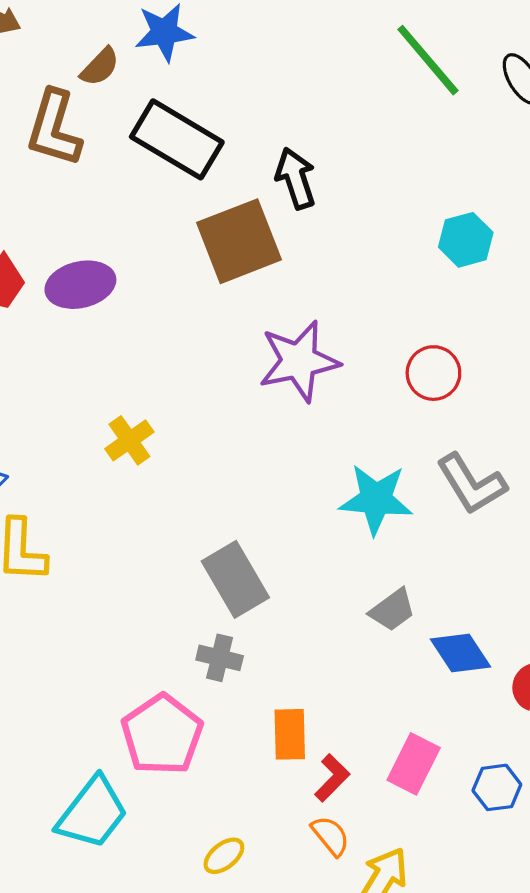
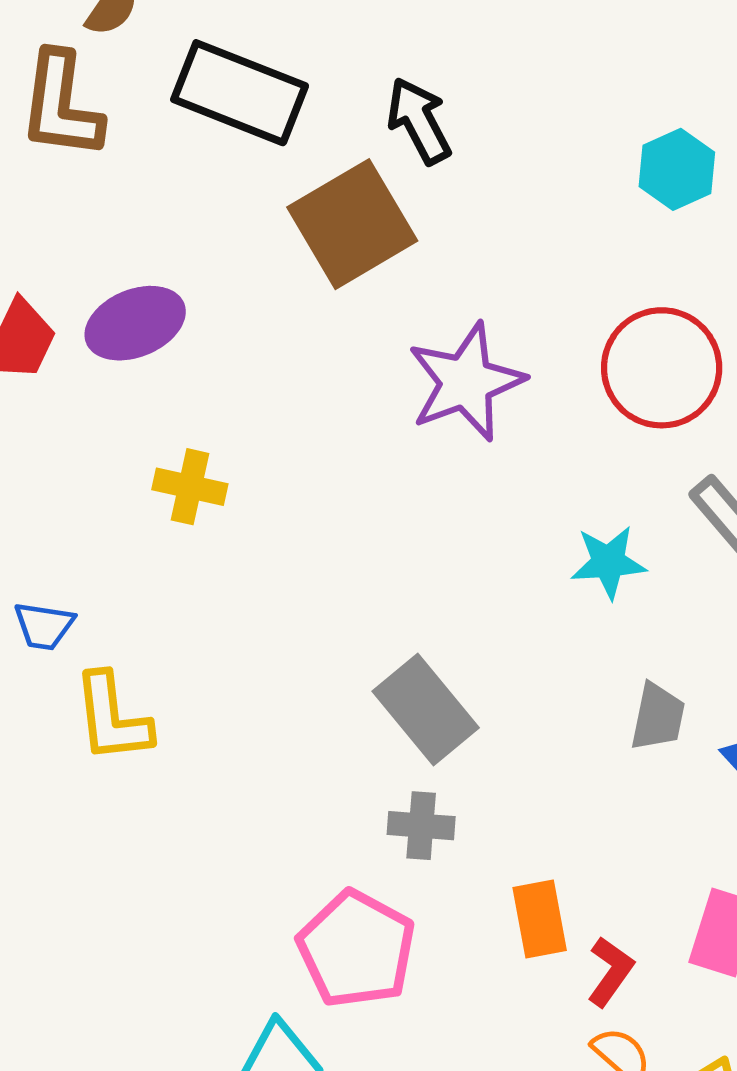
red circle: (433, 373) -> (662, 368), size x1.5
yellow cross: (129, 440) -> (190, 487), moved, turned -33
cyan star: (376, 499) -> (608, 562), size x0.7
gray trapezoid: (392, 610) -> (658, 717), turned -33

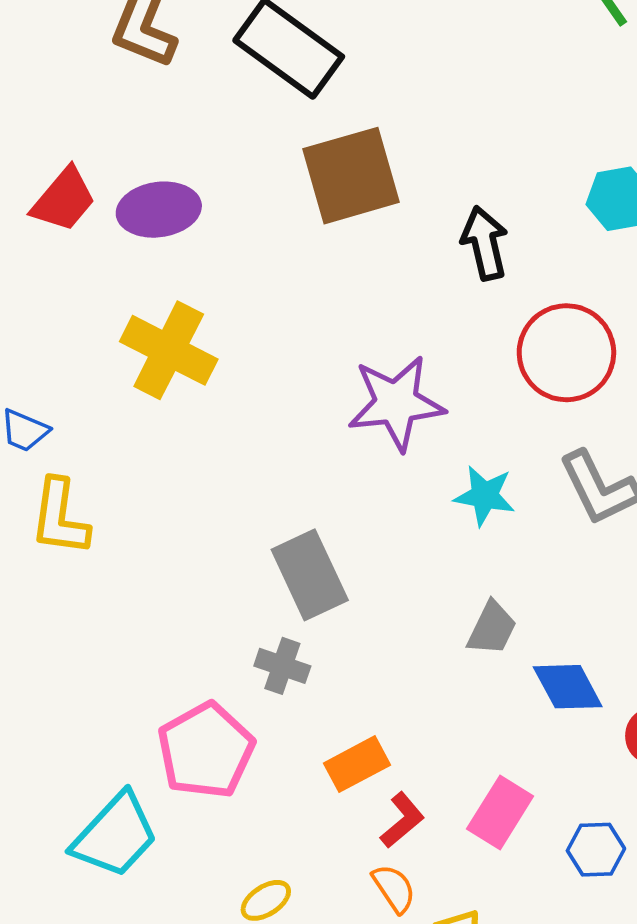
black arrow: (419, 121) -> (485, 243), moved
purple star: (466, 382) -> (396, 403), moved
yellow cross: (190, 487) -> (169, 350), size x1.6
orange rectangle: (540, 919) -> (357, 764), turned 58

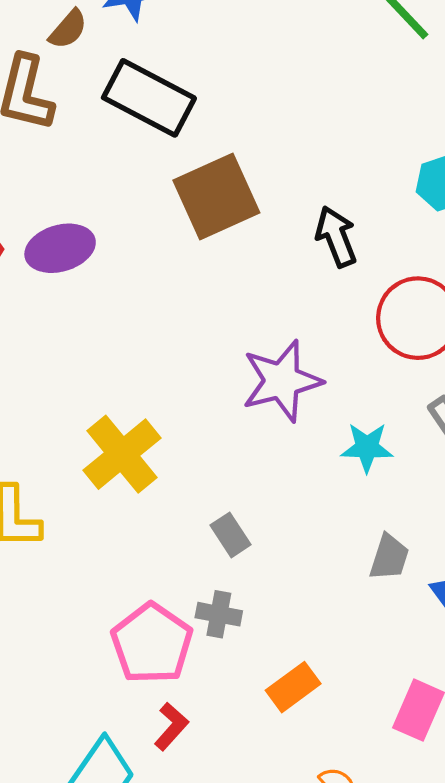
yellow cross: (169, 350) -> (122, 454), moved, turned 32
gray rectangle: (310, 575) -> (231, 535), size x0.6
pink pentagon: (206, 750) -> (152, 643), moved
red L-shape: (402, 820) -> (171, 726), moved

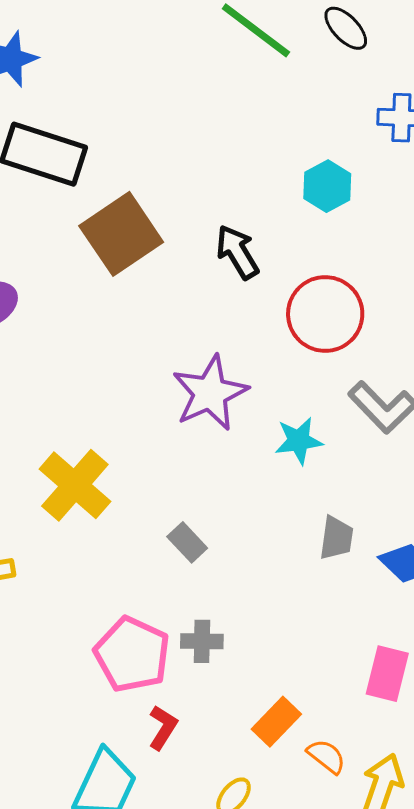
gray cross: (219, 614) -> (202, 641), moved
orange rectangle: (293, 687) -> (276, 722), moved

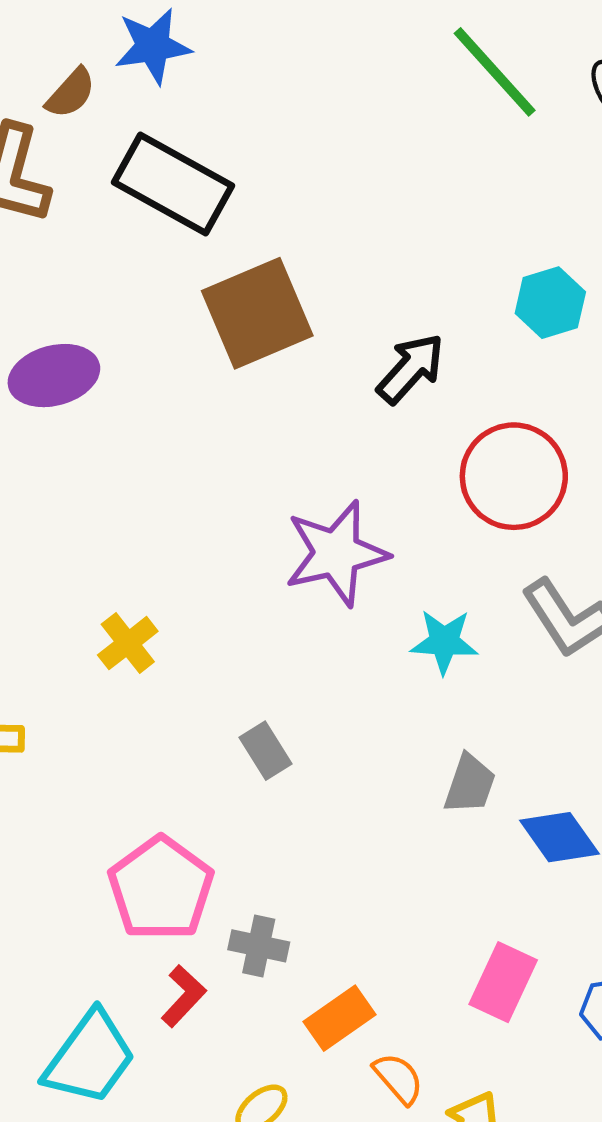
black arrow: (237, 252) -> (411, 369), turned 62
yellow cross: (75, 485) -> (128, 643), size x0.6
gray cross: (202, 641) -> (259, 946), moved

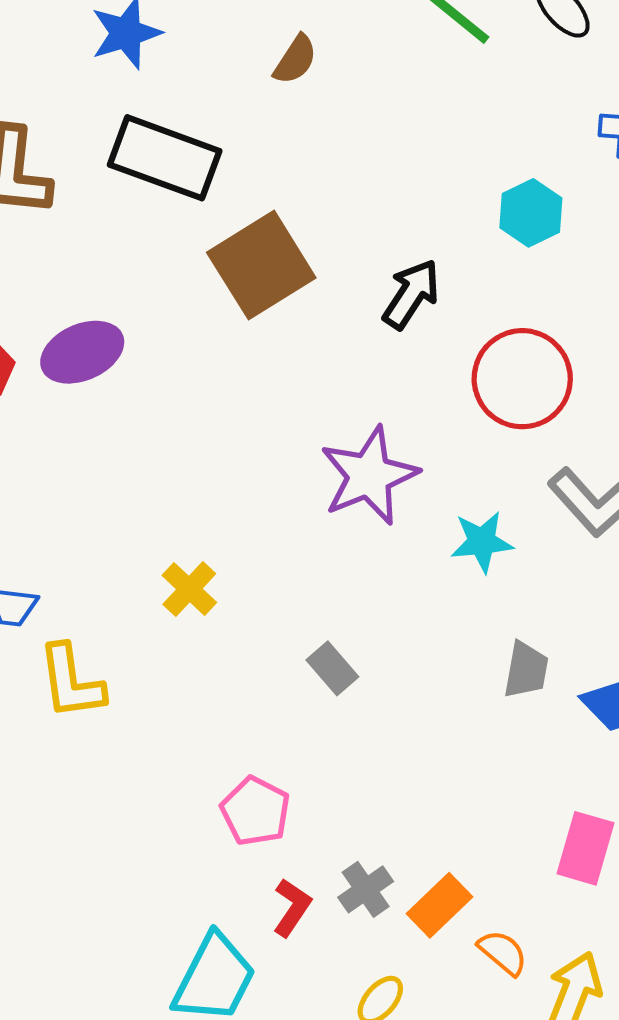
brown semicircle: (71, 93) -> (295, 60), moved
pink pentagon: (161, 888) -> (255, 811), size x0.7
gray cross: (259, 946) -> (366, 889), moved, turned -38

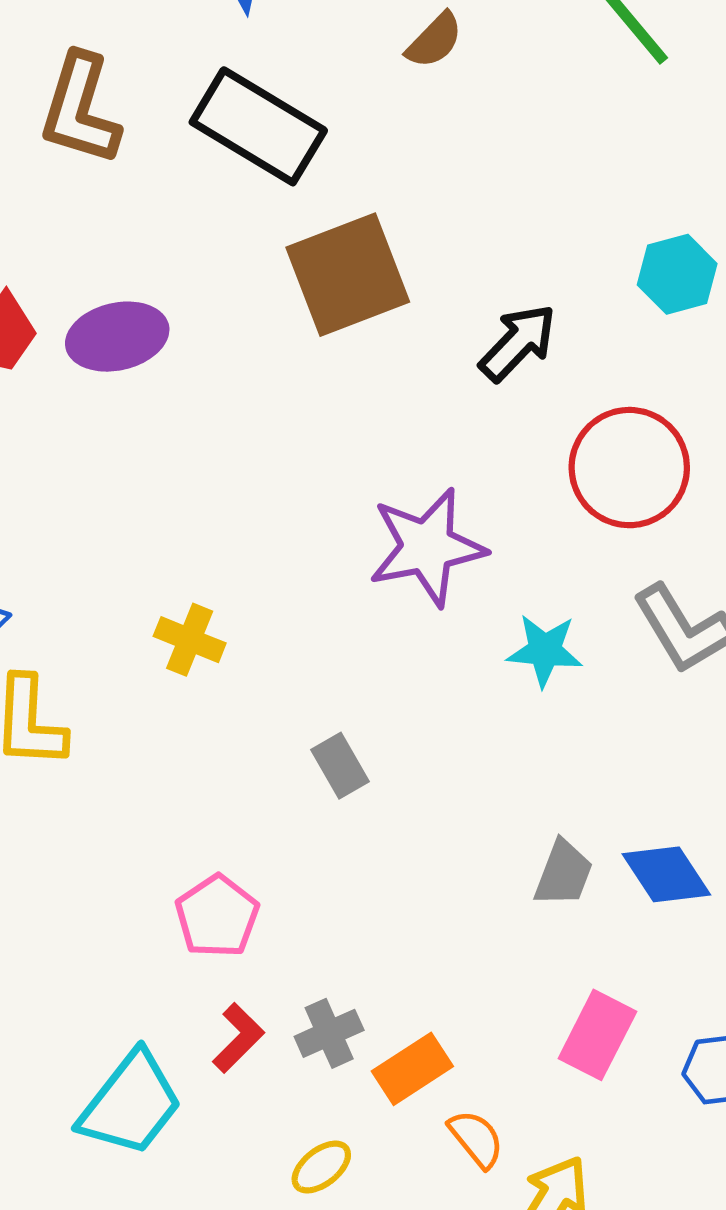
yellow cross: (189, 589) -> (190, 640), turned -32
gray trapezoid: (526, 670) -> (563, 873), moved

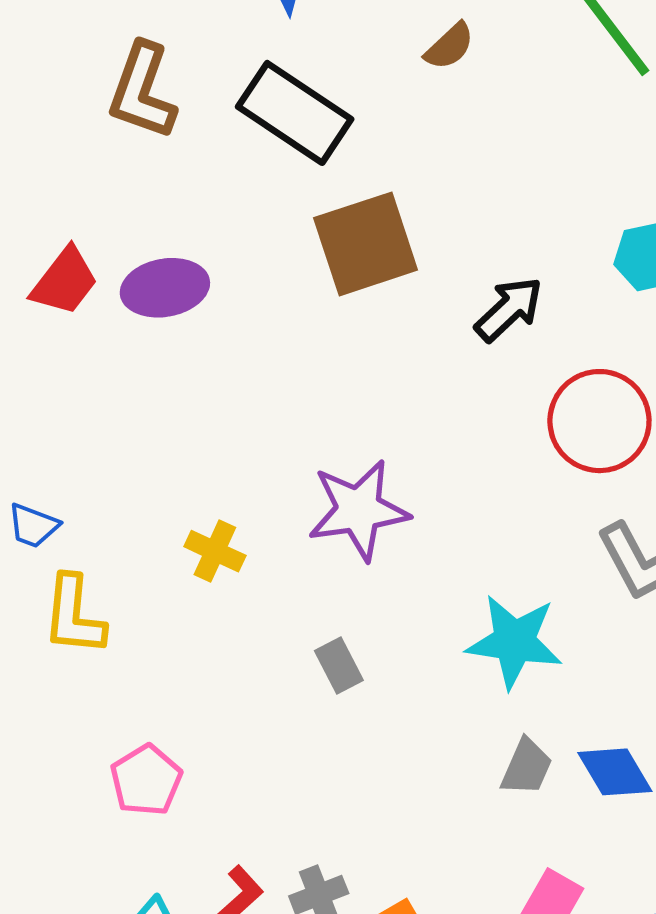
purple star: (427, 547) -> (359, 510), moved
cyan star: (545, 650) -> (514, 642), moved, size x1.5
pink pentagon: (217, 916) -> (146, 780), moved

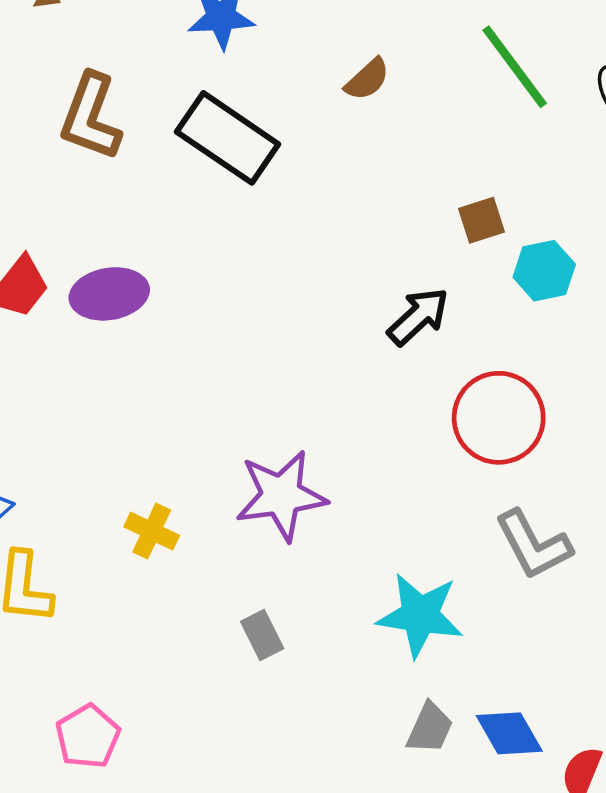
brown square: (366, 244) -> (482, 220), moved, size x0.5

